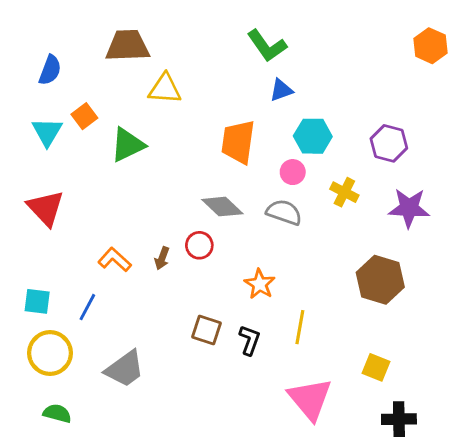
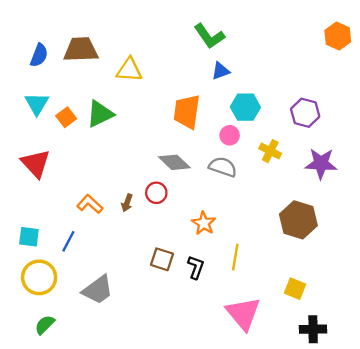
brown trapezoid: (128, 46) -> (81, 50), moved
orange square: (84, 116) -> (66, 117), moved
green semicircle: (57, 413) -> (45, 325), turned -60

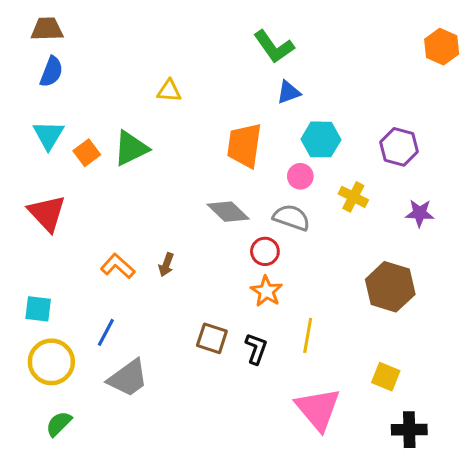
brown trapezoid: (81, 50) -> (47, 29), moved, size x0.7
yellow triangle: (129, 70) -> (169, 91), size x0.7
purple star: (321, 163) -> (420, 213), size x0.7
red circle: (156, 193) -> (265, 251), moved
blue line: (68, 241) -> (106, 332), moved

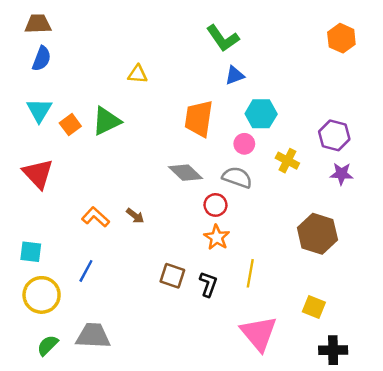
orange hexagon: (442, 47) -> (341, 38), moved
purple hexagon: (399, 147) -> (334, 135), moved
brown arrow: (166, 265) -> (135, 216), turned -72
gray trapezoid: (128, 378) -> (93, 336), moved, turned -141

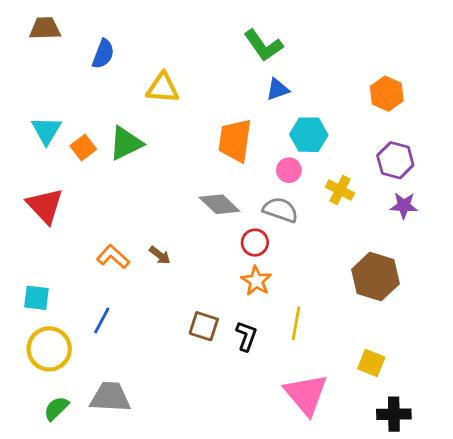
orange hexagon: (341, 38) -> (387, 94), moved
blue semicircle: (42, 59) -> (103, 54), moved
yellow triangle: (138, 74) -> (163, 88), size x1.4

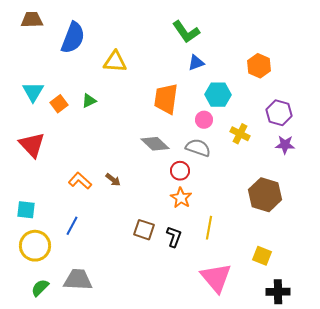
blue semicircle: (103, 54) -> (73, 38), size x1.5
orange hexagon: (387, 94) -> (259, 66), moved
green triangle: (126, 143) -> (89, 101), size x0.6

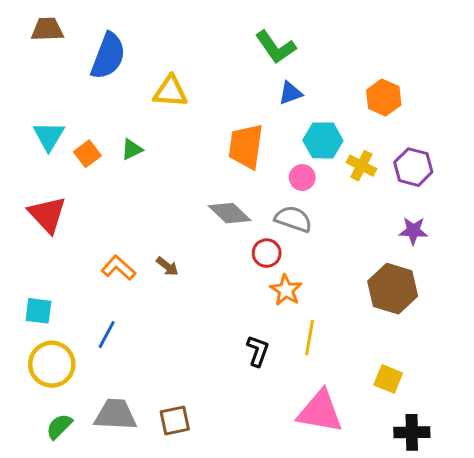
yellow cross: (240, 134) -> (361, 166), moved
purple star: (285, 145) -> (413, 231), moved
orange star: (181, 198) -> (286, 290), moved
brown square: (144, 230) -> (175, 420), moved, turned -30
pink triangle: (216, 278) -> (320, 412), turned -40

